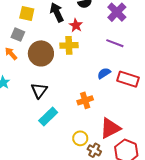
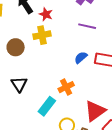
brown circle: (41, 53) -> (16, 47), size x0.7
cyan rectangle: (48, 116) -> (47, 106), moved

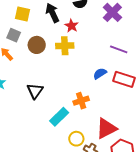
purple line: (87, 26) -> (119, 49), moved
brown circle: (16, 47) -> (37, 45), moved

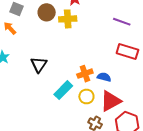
brown circle: (37, 45) -> (47, 12), moved
blue semicircle: (100, 74) -> (104, 77), moved, turned 48
yellow circle: (76, 139) -> (86, 96), moved

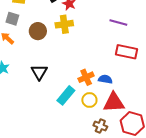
brown circle: (47, 12) -> (38, 31), moved
red triangle: (111, 101) -> (114, 102), turned 30

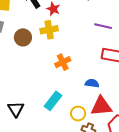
black triangle: (39, 72) -> (16, 109), moved
orange cross: (86, 77) -> (63, 62), moved
yellow circle: (89, 100) -> (78, 114), moved

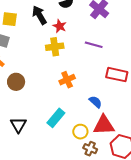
purple line: (103, 26) -> (94, 45), moved
brown circle: (23, 37) -> (16, 82), moved
blue semicircle: (92, 83) -> (95, 102), turned 32

